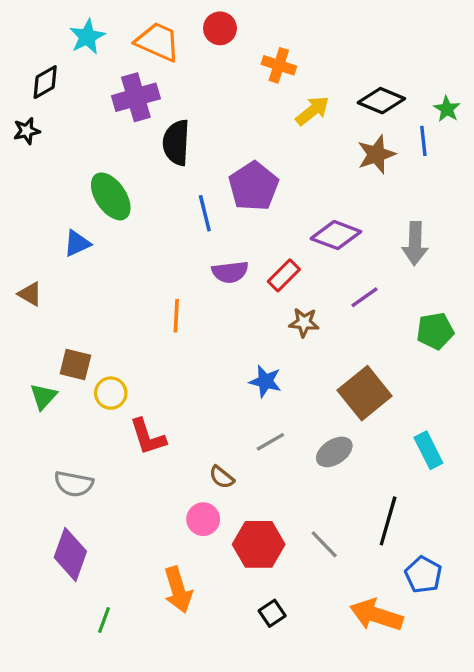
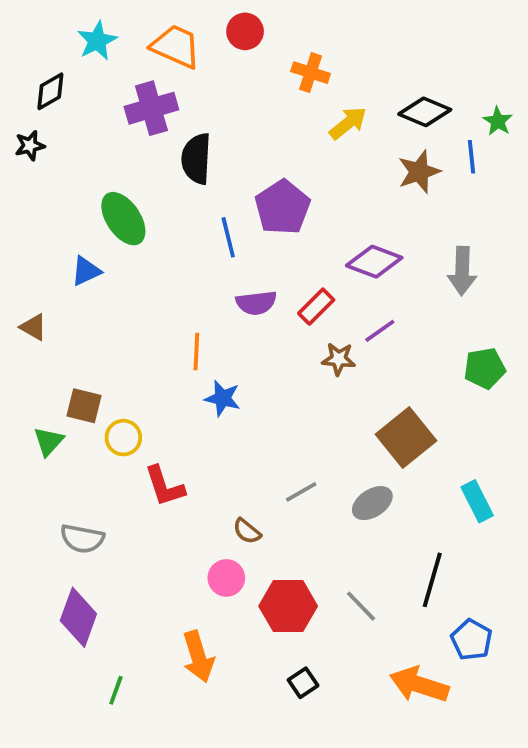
purple line: (365, 297) -> (380, 331), moved
blue star: (265, 381) -> (223, 398), moved

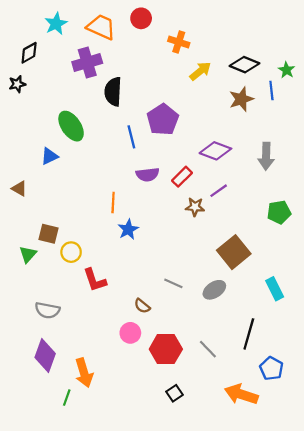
blue star: (223, 398) -> (128, 229), turned 30
gray line: (301, 492) -> (173, 283), turned 54
orange arrow: (198, 657) -> (84, 373), moved

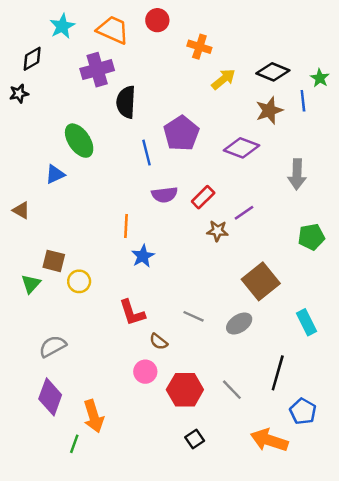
purple diamond: (215, 151) -> (242, 148), moved
red L-shape: (95, 280) -> (132, 313), moved
gray semicircle: (47, 310) -> (53, 346), turned 140

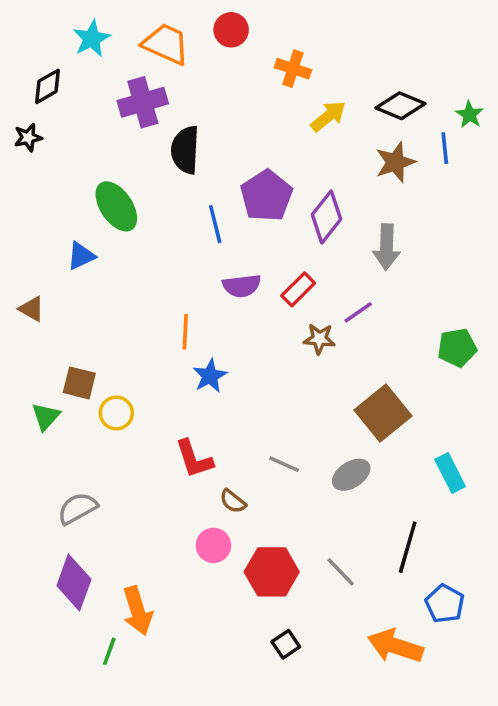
purple diamond: (242, 148) -> (326, 217), moved, turned -72
gray arrow: (297, 174) -> (386, 247), moved

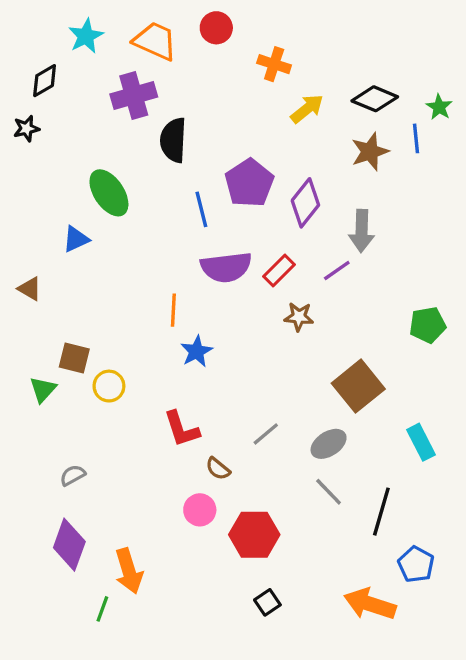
purple semicircle: (242, 286) -> (226, 267), size x1.4
purple line: (358, 312) -> (337, 270), moved
gray line: (284, 464) -> (266, 434), turned -64
gray semicircle: (77, 508) -> (73, 475), size x0.7
gray line: (341, 572) -> (329, 492), moved

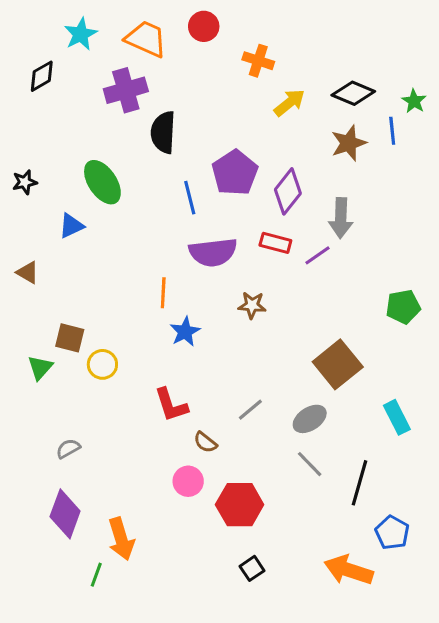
black star: (26, 129) -> (25, 182), moved
red rectangle: (279, 270) -> (275, 243), moved, turned 60
brown star: (299, 317) -> (252, 305), moved

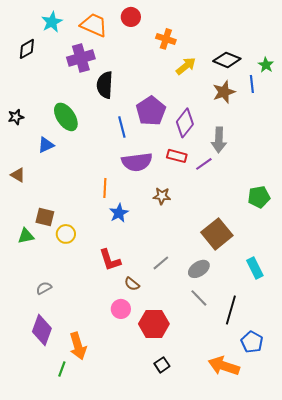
green triangle: (40, 368) -> (26, 236), turned 36

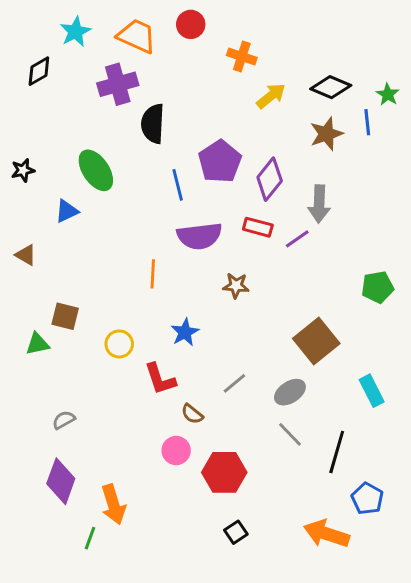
blue star: (119, 213) -> (185, 332), moved
yellow circle: (66, 234) -> (119, 344), moved

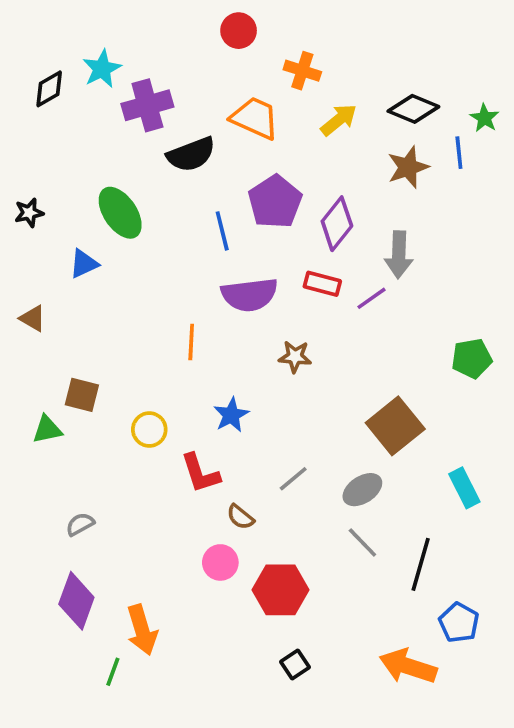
cyan star: (75, 32) -> (102, 69), moved
orange trapezoid: (137, 36) -> (255, 118), moved
black semicircle: (153, 124) -> (191, 154), turned -114

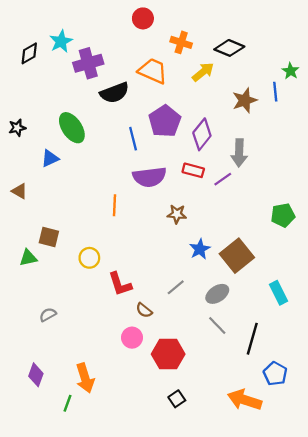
black diamond: (413, 109) -> (229, 48), moved
blue star: (231, 415) -> (200, 249), moved
purple diamond: (76, 601) -> (36, 375), moved, size x0.7

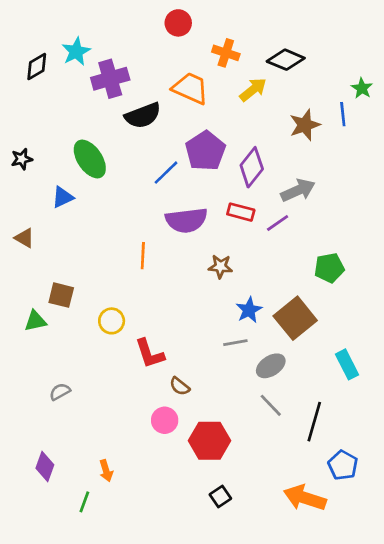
blue line: (133, 139) -> (166, 173), turned 60
gray arrow: (239, 153) -> (298, 190), turned -116
green pentagon: (283, 215) -> (329, 268), moved
gray line: (176, 287) -> (235, 343), moved, turned 30
orange arrow: (85, 378) -> (106, 471), size x0.6

